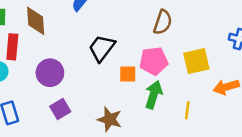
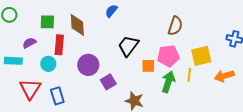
purple square: (60, 109) -> (108, 82), moved
yellow line: (187, 110) -> (189, 75), moved

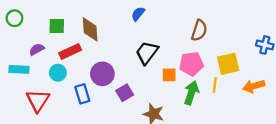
blue semicircle: (111, 11) -> (138, 14), moved
red rectangle: (59, 45) -> (70, 52), turned 60
blue rectangle: (57, 96) -> (82, 94), moved

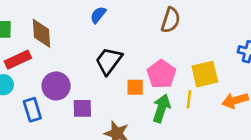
brown semicircle: (199, 30) -> (171, 20), moved
pink pentagon: (191, 64) -> (161, 74), turned -30
purple square: (125, 93) -> (82, 108), turned 30

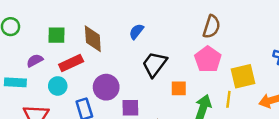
blue semicircle: (98, 15) -> (136, 31), moved
pink pentagon: (161, 74) -> (208, 59), moved

